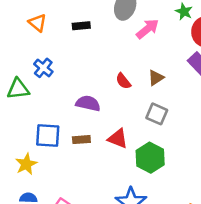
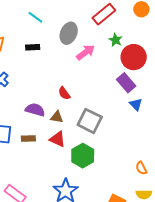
brown triangle: (156, 78) -> (57, 117), moved, turned 40
gray square: (157, 114) -> (90, 121), size x1.4

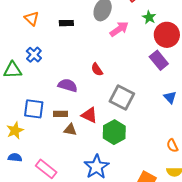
blue triangle: (136, 104) -> (170, 97), moved
brown triangle: (57, 117) -> (70, 130), moved

